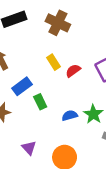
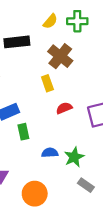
yellow rectangle: (54, 62) -> (47, 83), moved

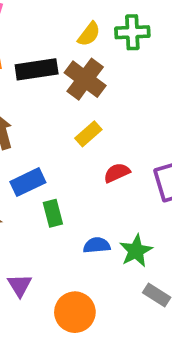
brown cross: (60, 56) -> (85, 79), moved
yellow rectangle: (47, 83) -> (88, 134), turned 70

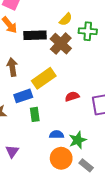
green cross: (132, 32) -> (88, 31), moved
yellow rectangle: (88, 134) -> (44, 78), moved, size x1.6
orange circle: (75, 312) -> (61, 158), moved

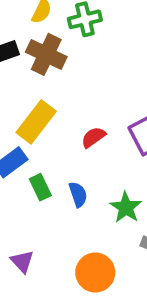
blue semicircle: (57, 135) -> (78, 194), moved, turned 88
orange circle: (61, 158) -> (95, 273), moved

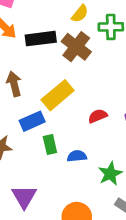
blue semicircle: (78, 194) -> (77, 156), turned -90
purple triangle: (22, 261) -> (24, 197), size x1.4

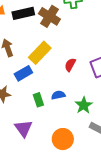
red semicircle: (98, 116) -> (70, 65), turned -32
green rectangle: (50, 145) -> (38, 100), moved

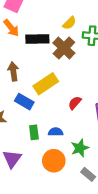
blue rectangle: (23, 73) -> (24, 102), turned 48
orange circle: (63, 139) -> (54, 161), moved

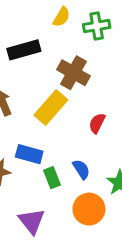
brown cross: (64, 48) -> (73, 73), moved
blue rectangle: (24, 102) -> (29, 154), moved
blue semicircle: (56, 132) -> (81, 169), turned 72

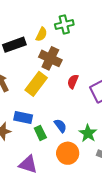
yellow semicircle: (62, 17) -> (41, 34), moved
red semicircle: (97, 123) -> (73, 82), moved
purple triangle: (32, 221) -> (28, 164), turned -30

